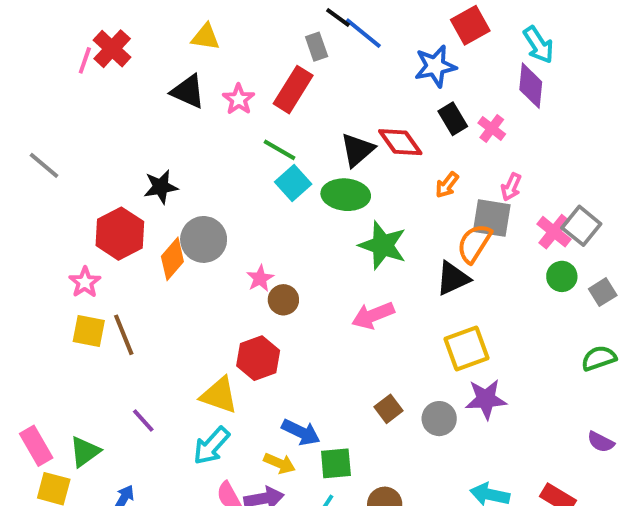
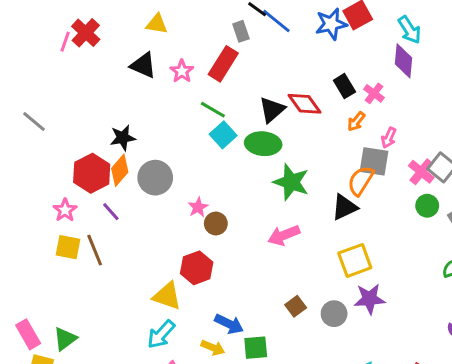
blue star: (435, 66) -> (331, 24), moved
orange arrow: (447, 185) -> (356, 121), moved
orange diamond: (172, 259) -> (120, 170), moved
purple line: (143, 421) -> (111, 212), moved

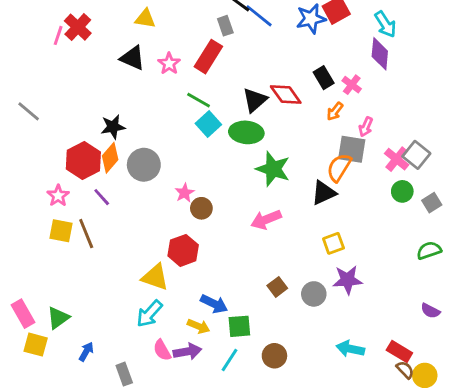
yellow square: (355, 260) -> (333, 243), size x0.7

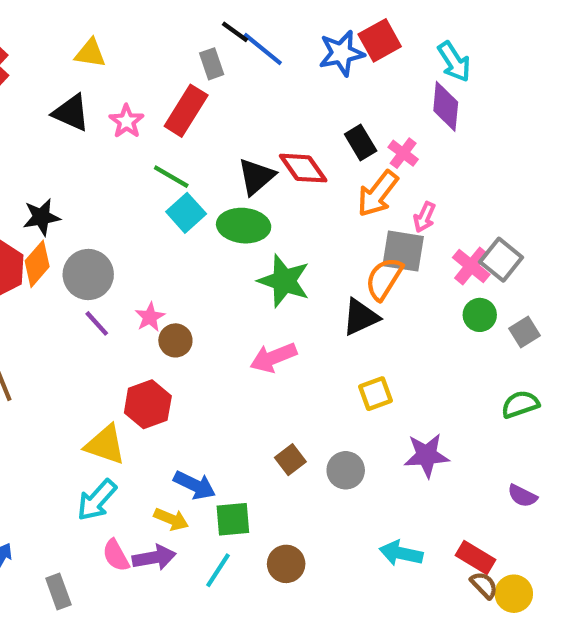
orange arrow: (335, 111) -> (378, 194), size x1.6
purple line: (102, 197) -> (97, 323), moved
purple star: (347, 280) -> (427, 455), moved

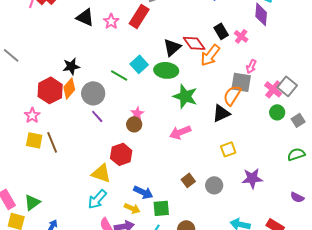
green line: (171, 177) -> (119, 75), moved
orange arrow: (378, 194) -> (210, 55), moved
pink star: (150, 317) -> (137, 113), moved

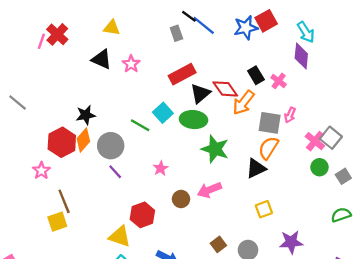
red rectangle: (139, 16) -> (182, 74), moved, turned 30
gray square: (241, 82) -> (270, 123), moved
brown circle: (134, 124) -> (181, 199), moved
yellow square: (34, 140) -> (57, 222), moved, turned -30

